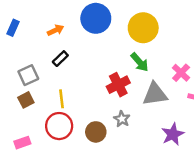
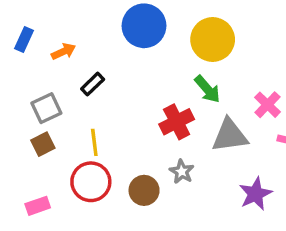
orange arrow: (56, 30) -> (63, 51), moved

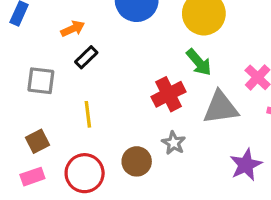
orange arrow: (63, 51) -> (73, 29), moved
gray square: (46, 108) -> (41, 81), turned 32
brown square: (43, 144) -> (38, 141), moved
red circle: (91, 182) -> (85, 173), moved

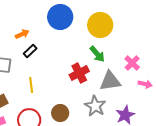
gray star: (174, 143) -> (95, 106), moved, size x1.5

